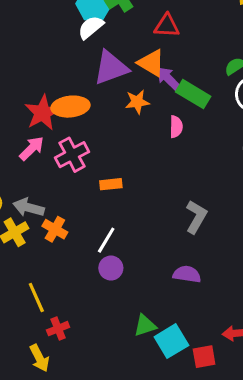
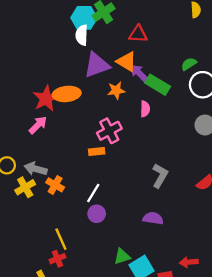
white semicircle: (91, 27) -> (82, 35), turned -48
pink cross: (72, 155) -> (109, 131), moved
yellow line: (36, 298) -> (61, 239), moved

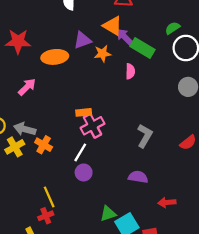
purple triangle: (97, 65) -> (82, 40), moved, size x0.7
red star: (46, 99) -> (18, 41), moved, turned 30
pink cross: (109, 131) -> (92, 126), moved
red arrow: (189, 262) -> (167, 202), moved

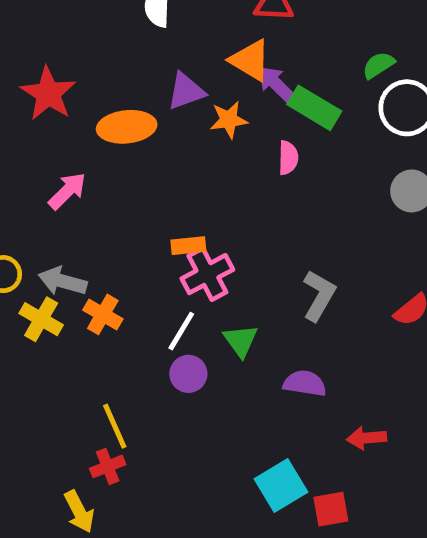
red star: (18, 41) -> (48, 94), turned 30
yellow cross: (15, 147) -> (41, 319), turned -30
green triangle: (108, 214) -> (241, 341), moved, turned -48

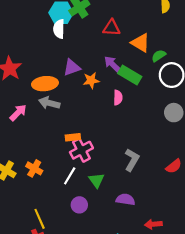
orange triangle: (250, 60) -> (140, 43), moved
gray arrow: (62, 281) -> (49, 103), moved
purple circle: (188, 374) -> (79, 205), moved

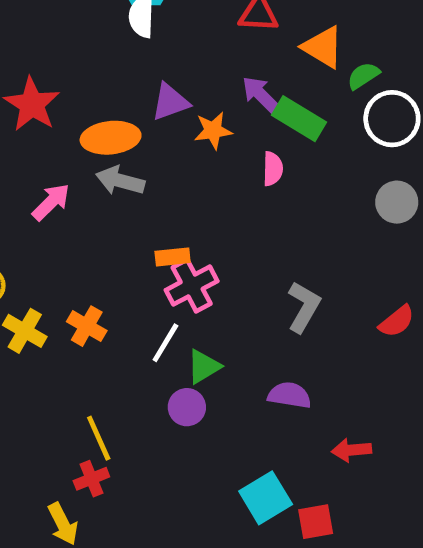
green triangle: (96, 180) -> (204, 367), moved, turned 35

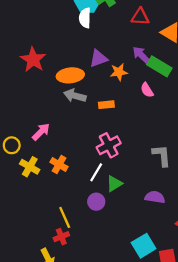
pink semicircle: (273, 169) -> (147, 90), turned 147
pink arrow: (51, 202) -> (41, 132), moved
orange rectangle: (173, 257) -> (106, 105), moved
gray L-shape: (304, 307) -> (162, 155), turned -35
purple circle: (187, 407) -> (96, 202), moved

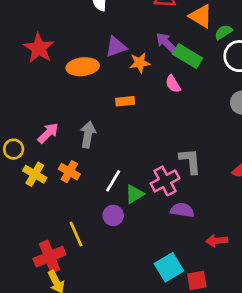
gray arrow: (75, 96) -> (88, 134), moved, turned 85
pink cross: (109, 145) -> (165, 181), moved
red cross: (61, 237) -> (49, 257), moved, size x1.6

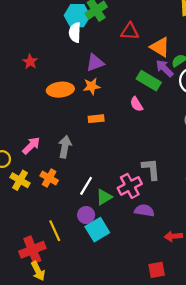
purple arrow: (166, 43) -> (164, 68), moved
purple triangle: (116, 47) -> (95, 63), moved
red star: (39, 48) -> (30, 62), moved, size x0.6
orange star: (140, 63) -> (92, 86), moved
cyan square: (169, 267) -> (97, 230), moved

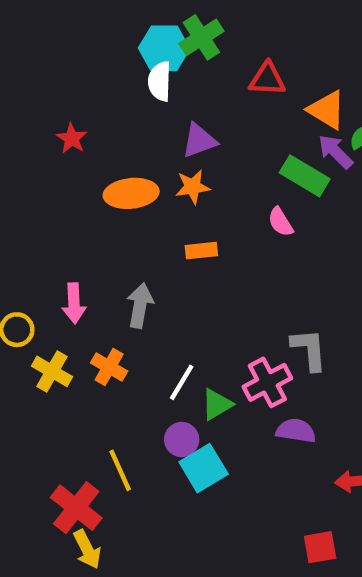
pink arrow: (31, 146) -> (74, 303), turned 132
red cross: (32, 250) -> (76, 508), turned -30

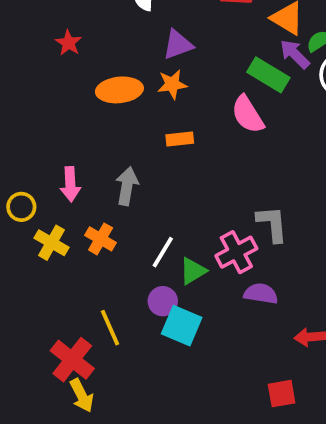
pink semicircle: (281, 222) -> (248, 114), size x1.5
cyan square: (204, 468) -> (182, 326), turned -36

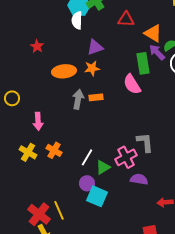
green rectangle: (268, 75) -> (143, 63), turned 50
gray arrow: (127, 186) -> (78, 99), moved
yellow circle: (21, 207) -> (12, 98), moved
yellow line: (110, 328) -> (59, 210), moved

